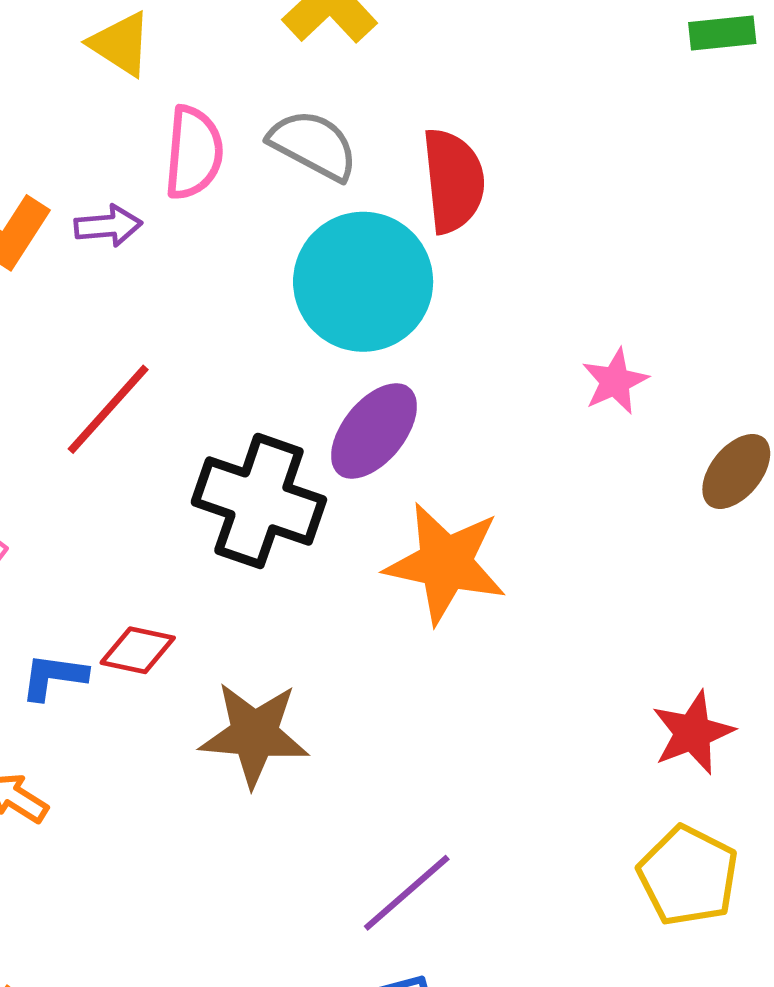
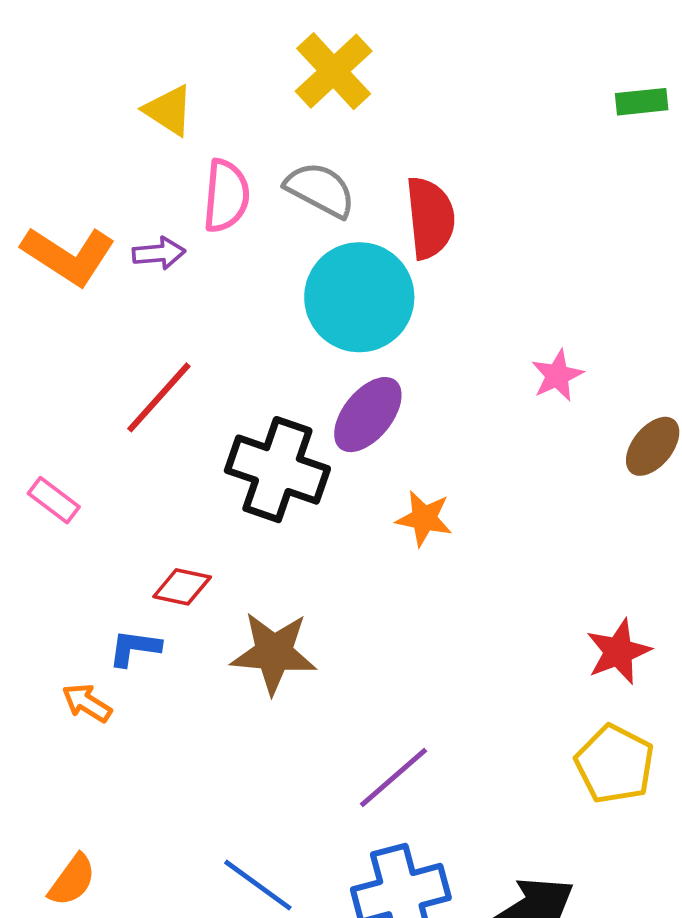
orange star: (446, 563) -> (424, 518), size x0.6
blue L-shape: (54, 677) -> (134, 648), moved

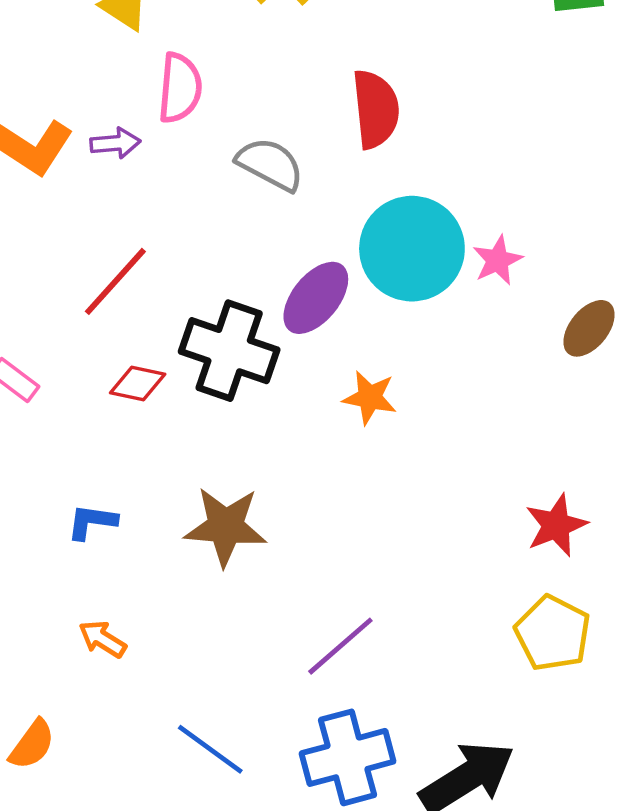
gray semicircle: (320, 190) -> (270, 164), moved
cyan circle: (359, 297) -> (412, 249), moved
red diamond: (182, 587) -> (138, 383), moved
orange arrow: (87, 703) -> (102, 639), moved

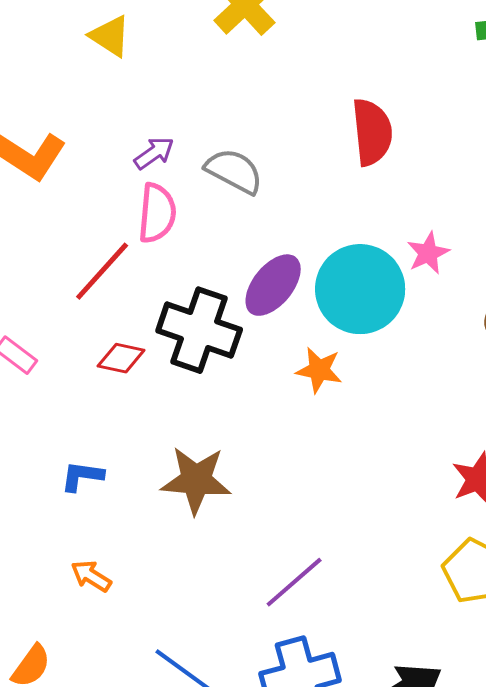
pink semicircle: (180, 88) -> (157, 213), moved
red semicircle: (376, 109) -> (372, 132), moved
purple arrow: (115, 143) -> (154, 153), moved, turned -30
cyan circle: (412, 249) -> (360, 289), moved

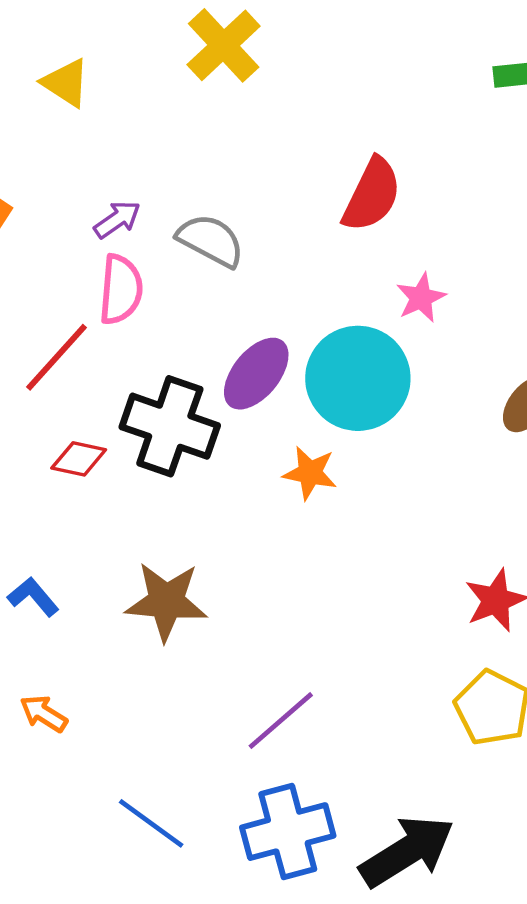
red semicircle: (372, 132) -> (372, 195), turned 32
pink star: (428, 253) -> (421, 298), moved
blue L-shape: (82, 476) -> (33, 597), turned 42

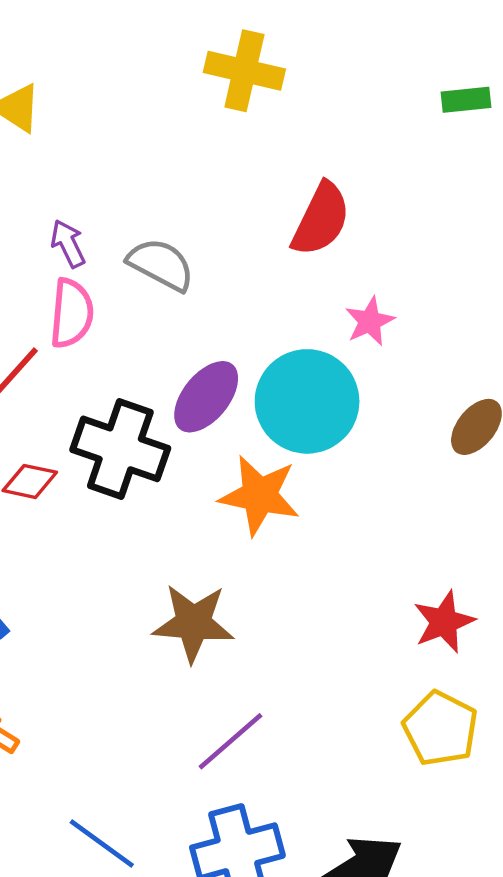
yellow cross: (224, 45) -> (244, 71), moved, turned -34
purple arrow: (117, 219) -> (68, 244), turned -81
orange star: (310, 473) -> (259, 495), size x1.5
brown star: (166, 601) -> (193, 623), moved

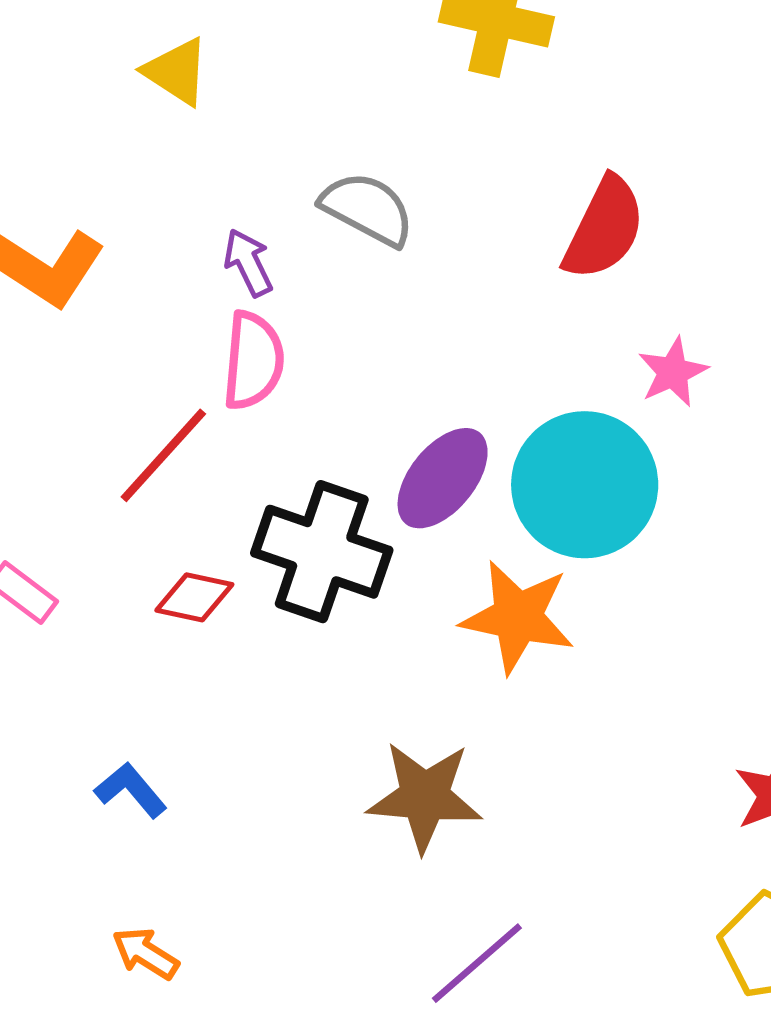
gray semicircle: (161, 265) -> (367, 209), moved

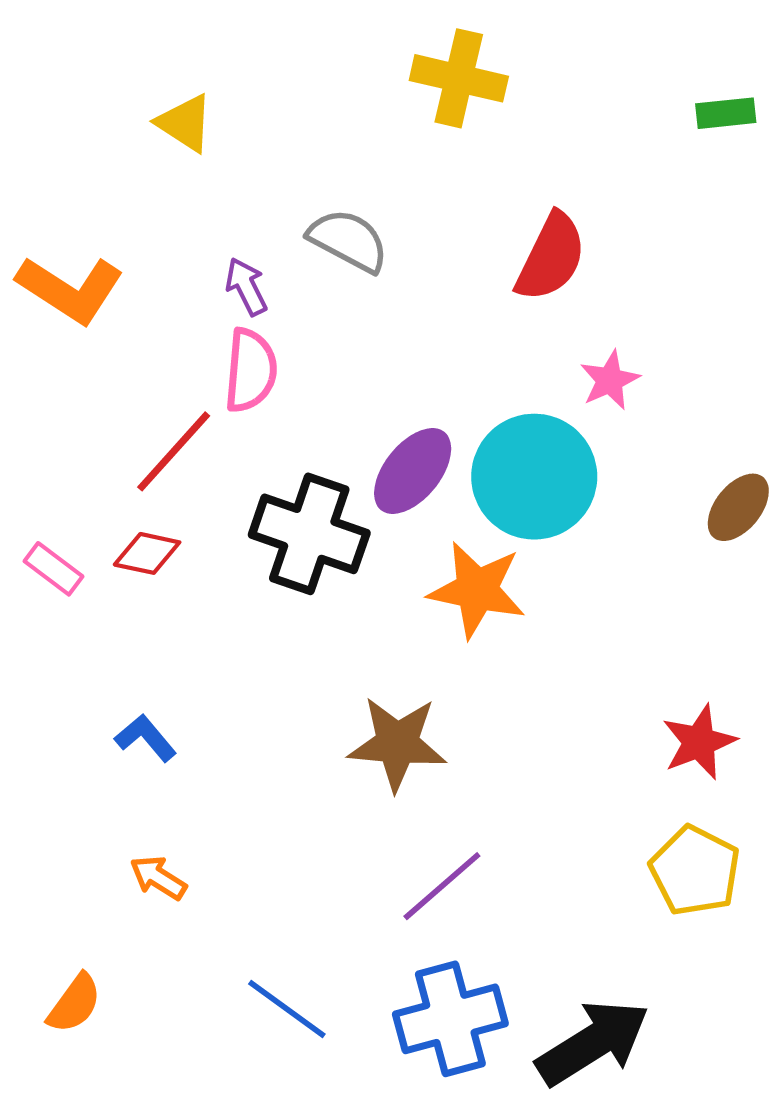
red diamond: (194, 597) -> (147, 553), moved

